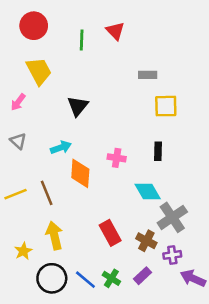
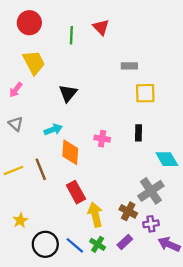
cyan diamond: (148, 192) -> (167, 159), moved
red rectangle: (110, 233) -> (76, 192), moved
yellow arrow: (54, 236) -> (95, 215), moved

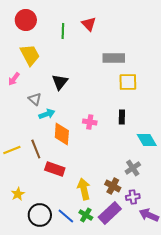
gray rectangle: (129, 66) -> (114, 58), size x1.5
gray triangle: (16, 124) -> (35, 99), moved
gray cross: (151, 191) -> (133, 168), size x0.7
red rectangle: (76, 192) -> (55, 169), moved, turned -42
purple rectangle: (125, 242) -> (110, 213), size x1.6

